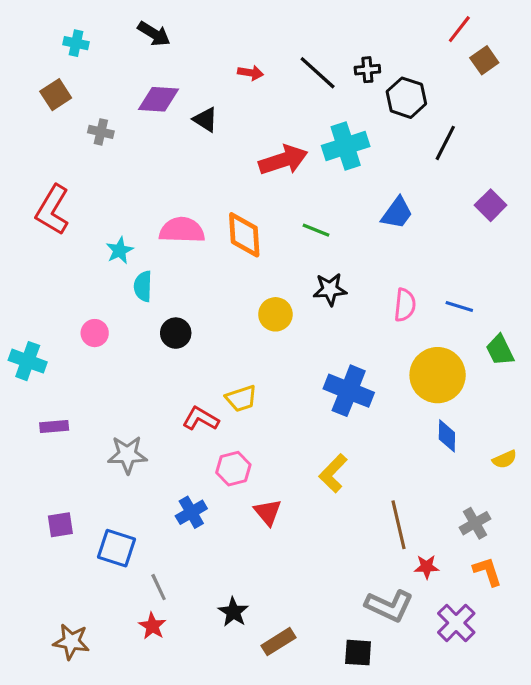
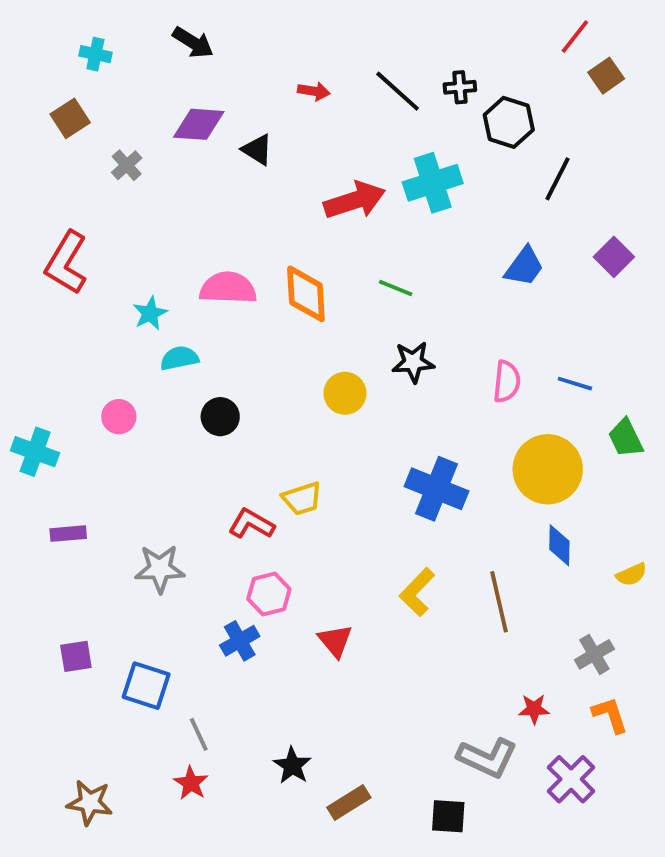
gray cross: (101, 132) -> (127, 165), turned 35
blue trapezoid: (397, 213) -> (524, 267), moved
cyan semicircle: (143, 286) -> (179, 358), turned 76
pink hexagon: (233, 469) -> (269, 594), moved
brown line: (399, 525) -> (499, 602), moved

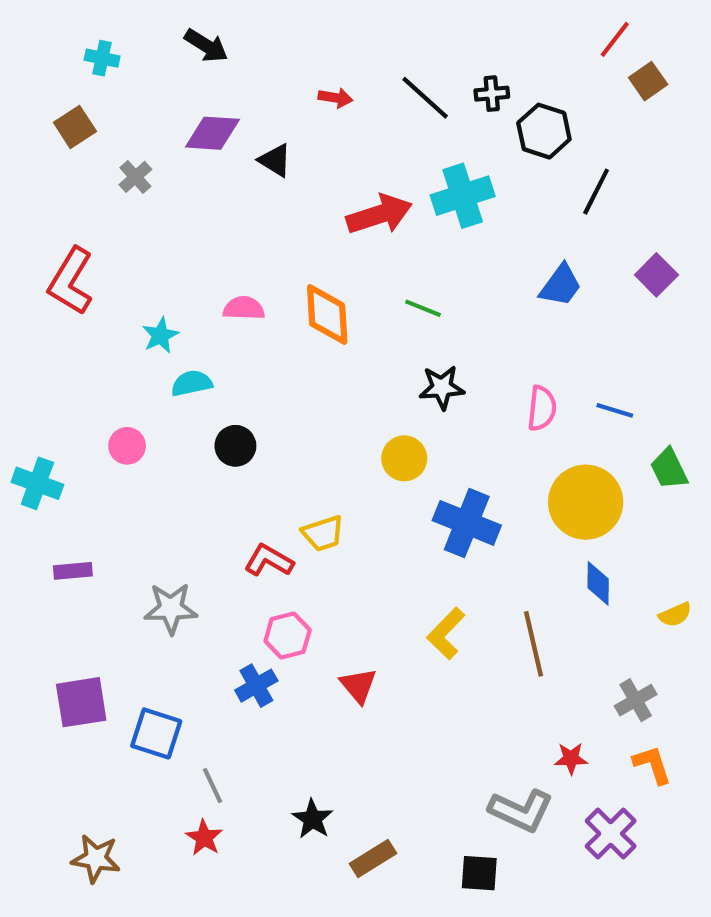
pink semicircle: (228, 288) -> (244, 308), size x0.7
yellow circle: (345, 393) -> (404, 458), moved
purple square: (76, 656) -> (81, 702), size x1.5

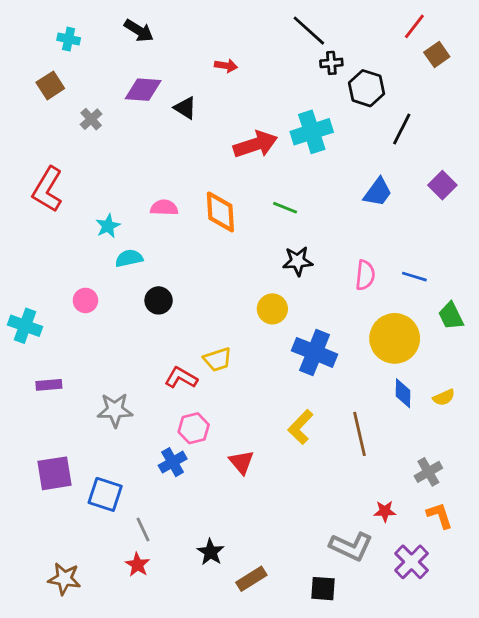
black line: (425, 98) -> (309, 31), moved
yellow semicircle: (675, 615) -> (444, 397), moved

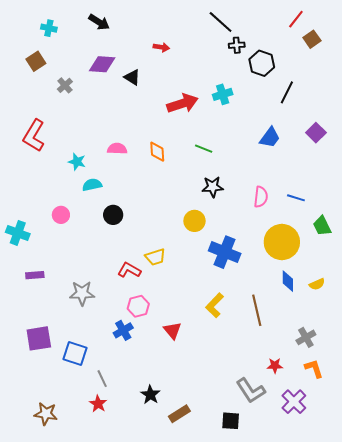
cyan cross: (312, 132) -> (223, 94), size x0.7
orange diamond: (220, 212) -> (157, 152), size x0.7
cyan star: (108, 226) -> (77, 162), turned -30
gray L-shape: (351, 546) -> (251, 391), turned 32

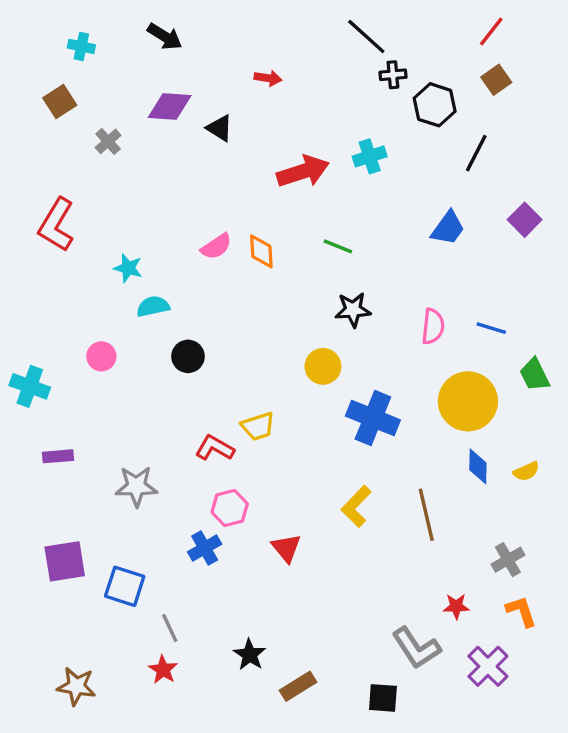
brown square: (312, 39) -> (496, 80), moved
pink semicircle: (117, 149) -> (216, 246), moved, turned 144

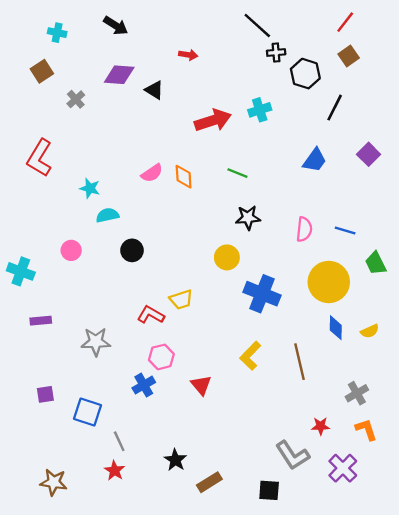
purple square: (65, 561) -> (45, 394), size x0.6

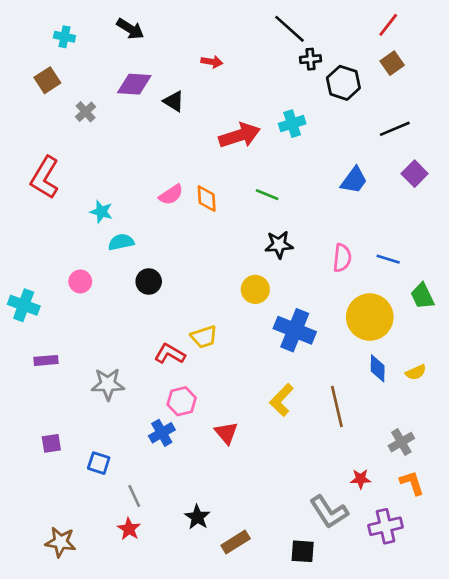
black line: (335, 108) -> (395, 129), moved, turned 40
blue square: (88, 412) -> (99, 463), size x0.7
purple cross: (343, 468) -> (386, 526), turned 32

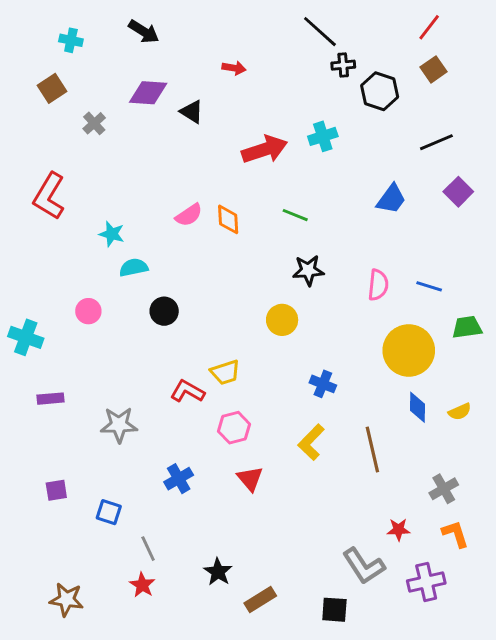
green trapezoid: (422, 296) -> (467, 327), turned 108
blue cross: (295, 330) -> (323, 384), moved, size x0.6
pink hexagon: (182, 401) -> (234, 428), moved

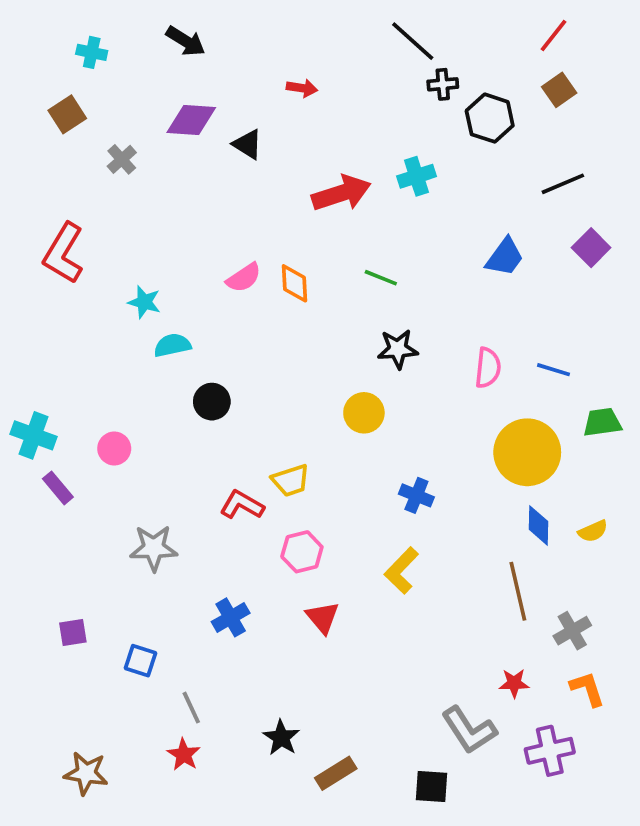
pink circle: (88, 311) -> (114, 449), moved
purple rectangle: (51, 399) -> (58, 488), moved, turned 55
brown line: (372, 449) -> (518, 591), moved

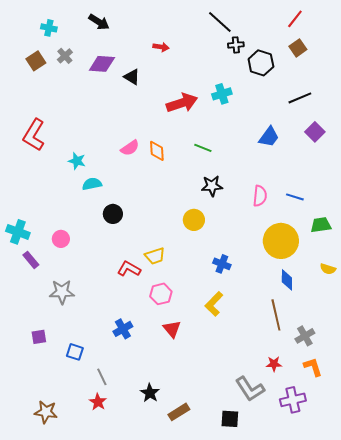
gray cross: (122, 159) -> (65, 56), moved
yellow semicircle: (593, 531) -> (328, 269), moved, turned 42
gray star: (154, 548) -> (62, 292), moved

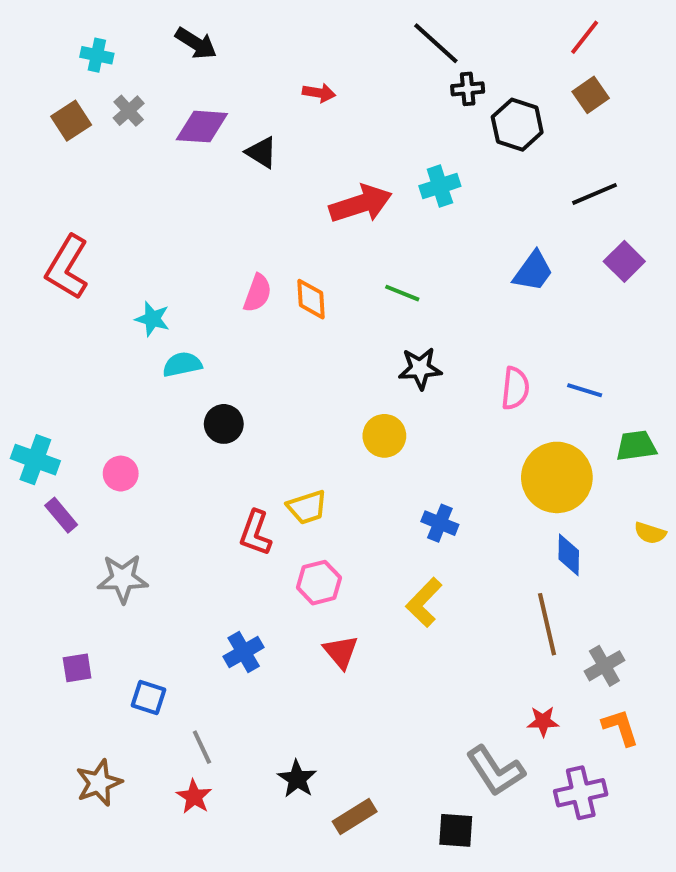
pink semicircle: (130, 148) -> (257, 293), turned -36
red L-shape: (129, 269) -> (255, 533), turned -100
brown star: (46, 412) -> (99, 783), moved, turned -30

